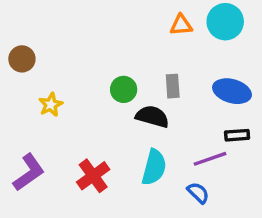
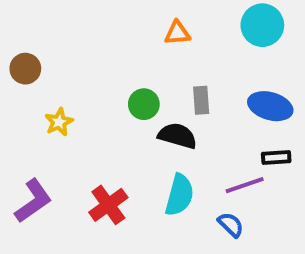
orange triangle: (181, 25) -> (177, 33), moved

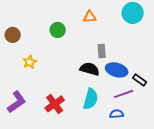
green circle: (144, 104) -> (58, 30), moved
blue ellipse: (270, 106) -> (117, 70), moved
black rectangle: (276, 157) -> (140, 80), turned 40
blue semicircle: (231, 225) -> (117, 114), turned -48

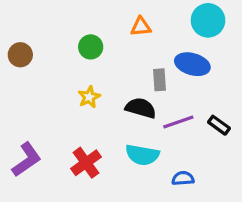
yellow star: (30, 62) -> (89, 97), moved
blue ellipse: (117, 70) -> (192, 64), moved
purple line: (124, 94) -> (178, 122), moved
cyan semicircle: (91, 99) -> (142, 155), turned 85

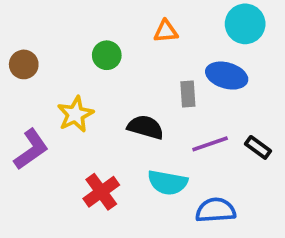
yellow star: (89, 97) -> (75, 114), moved, size x1.4
black semicircle: (141, 108) -> (145, 127), moved
purple L-shape: (27, 160) -> (31, 149), moved
blue semicircle: (183, 178) -> (216, 210), size x1.5

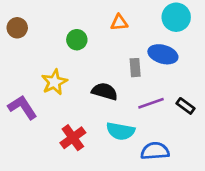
brown circle: (24, 64) -> (17, 28), moved
purple L-shape: (31, 149) -> (23, 107), turned -88

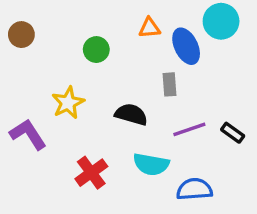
blue ellipse: (163, 54) -> (186, 46), moved, turned 48

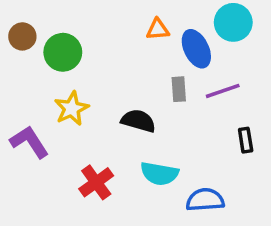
green circle: (96, 50) -> (63, 52), moved, size x1.4
purple line: (189, 129) -> (223, 91), moved
black rectangle: (233, 133) -> (246, 140), turned 45

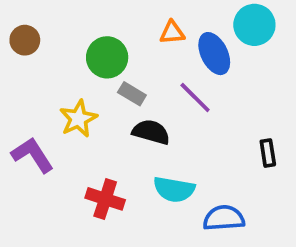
green circle: (63, 52) -> (107, 57), moved
gray rectangle: (179, 89) -> (132, 94), moved, turned -55
purple line: (223, 91) -> (195, 98), moved, turned 64
red cross: (96, 182) -> (105, 199), turned -36

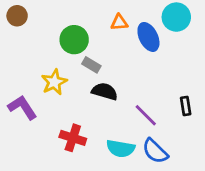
brown circle: (25, 40) -> (17, 16), moved
purple line: (195, 98) -> (146, 115), moved
cyan semicircle: (174, 189) -> (121, 148), moved
blue semicircle: (224, 218) -> (155, 151), turned -132

